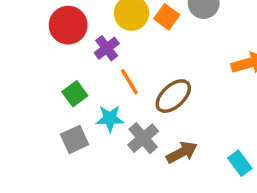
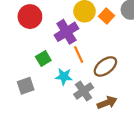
red circle: (68, 25) -> (30, 17), moved
purple cross: (107, 48) -> (66, 32), size x1.5
gray square: (75, 139) -> (26, 86), moved

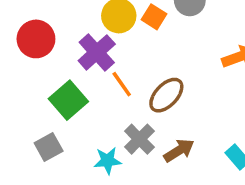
green square: (43, 58) -> (68, 100), size x1.5
cyan star: (64, 76) -> (108, 161), moved

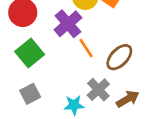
green square: (68, 100) -> (30, 53), moved

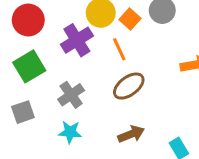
orange line: (86, 48) -> (119, 49), moved
gray cross: (98, 90) -> (71, 95), moved

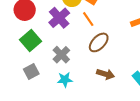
brown arrow: (131, 134) -> (106, 74), turned 48

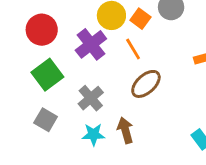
gray square: (31, 72) -> (46, 120), turned -35
brown arrow: (106, 74) -> (125, 130), moved, turned -126

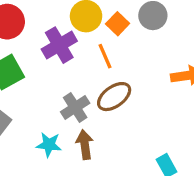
gray cross: (91, 98) -> (75, 107), moved

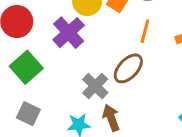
orange line: (105, 56) -> (145, 31), moved, turned 50

